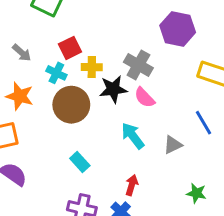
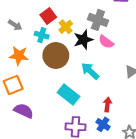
yellow cross: (92, 67) -> (66, 27), turned -32
cyan arrow: (133, 136) -> (90, 71), moved
cyan rectangle: (80, 162) -> (69, 95), size x1.5

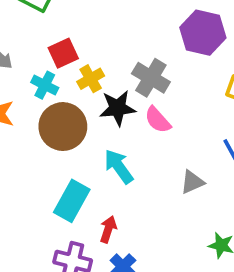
cyan rectangle: (69, 95) -> (72, 201), turned 70
red arrow: (107, 104) -> (108, 229), moved

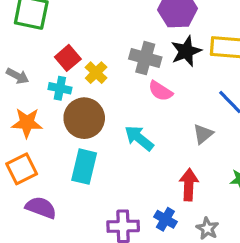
black star: (118, 108) -> (186, 51), moved
cyan rectangle: (72, 201) -> (84, 167), moved
red arrow: (108, 229) -> (189, 185), moved, size x1.4

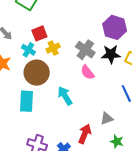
gray triangle: (203, 134) -> (107, 118), moved
cyan rectangle: (84, 167) -> (26, 101), turned -30

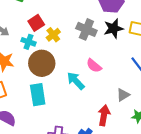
pink semicircle: (87, 72) -> (94, 66), moved

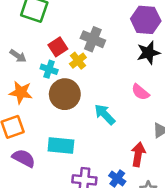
gray cross: (86, 29) -> (93, 39), moved
pink semicircle: (94, 66) -> (140, 92), moved
cyan rectangle: (38, 95) -> (61, 146), moved, turned -75

